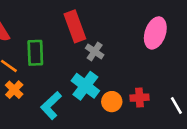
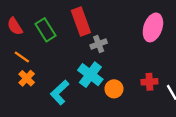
gray cross: (95, 51) -> (99, 44), turned 35
green rectangle: (35, 53) -> (45, 30), moved, turned -30
red cross: (139, 98) -> (149, 82), moved

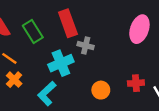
gray cross: (99, 44) -> (86, 46), turned 35
cyan cross: (90, 75) -> (61, 63), moved, turned 30

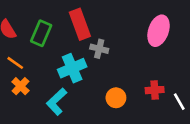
green rectangle: (33, 31) -> (41, 33), turned 55

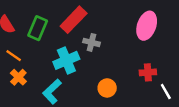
red rectangle: (80, 24) -> (74, 20), turned 64
red cross: (155, 90) -> (148, 72), moved

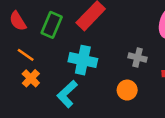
gray cross: (92, 42) -> (138, 57), moved
cyan cross: (66, 60) -> (83, 60), turned 35

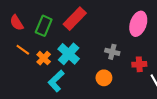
cyan cross: (83, 60) -> (69, 54), turned 30
orange cross: (31, 78) -> (44, 58), moved

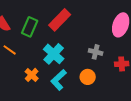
orange cross: (44, 58) -> (32, 75), moved
cyan L-shape: (56, 81) -> (59, 80), moved

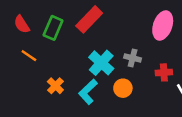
cyan cross: (54, 54) -> (101, 63), moved

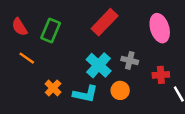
red rectangle: (89, 19) -> (105, 22), moved
pink ellipse: (163, 25) -> (160, 28), turned -36
cyan L-shape: (88, 92) -> (85, 94), turned -125

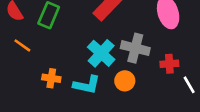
gray cross: (130, 60) -> (135, 48), size x1.5
orange cross: (53, 88) -> (51, 78), turned -35

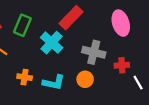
cyan cross: (101, 53) -> (52, 43), moved

